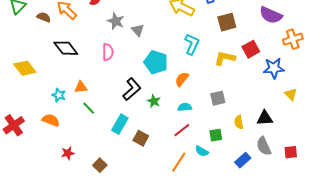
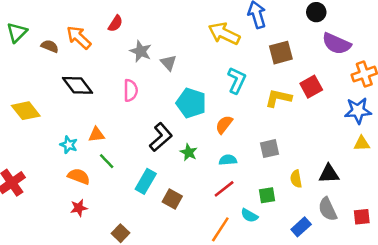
blue star: (274, 68) -> (358, 111), moved
yellow triangle: (291, 94) -> (362, 143), turned -48
orange semicircle: (51, 120) -> (79, 176), moved
red star: (68, 153) -> (79, 208), moved

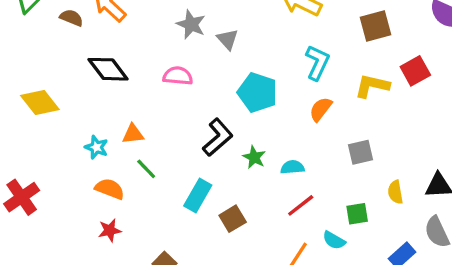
pink semicircle: (131, 90) -> (178, 76), turned -85
orange semicircle: (224, 125) -> (321, 109), moved
cyan semicircle: (228, 160) -> (292, 167), moved
brown square: (172, 199) -> (233, 219), turned 30

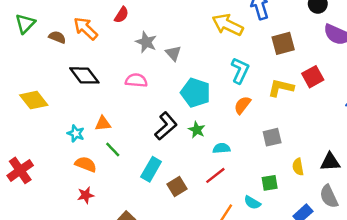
green star: (254, 157) -> (197, 130), moved
red line: (301, 205) -> (215, 175), moved

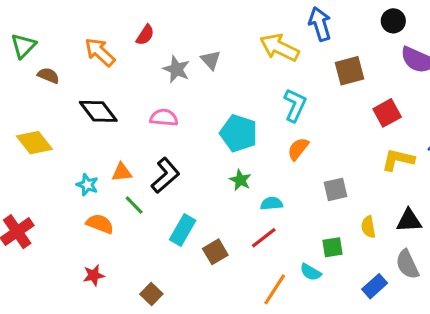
brown semicircle: (57, 37) -> (48, 76), moved
gray triangle: (173, 53) -> (211, 60), moved
yellow L-shape: (281, 88) -> (398, 160), moved
black L-shape: (166, 126) -> (165, 175), moved
red star: (86, 195) -> (94, 275), moved

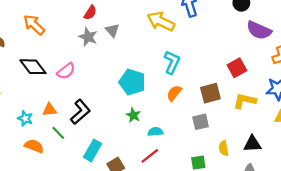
red semicircle: (145, 35) -> (90, 13), moved
brown square: (350, 71) -> (210, 93), moved
pink semicircle: (164, 118) -> (66, 71), moved, turned 138

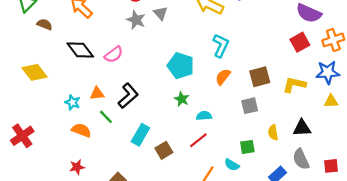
red square: (237, 68) -> (300, 42), moved

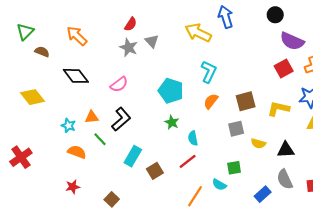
pink semicircle: (114, 54) -> (119, 84), moved
cyan semicircle: (204, 116) -> (193, 138), turned -96
yellow semicircle: (273, 132) -> (258, 143), moved, turned -64

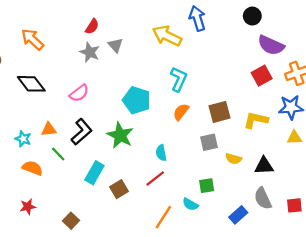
green star: (172, 122) -> (120, 135), moved, size x1.6

